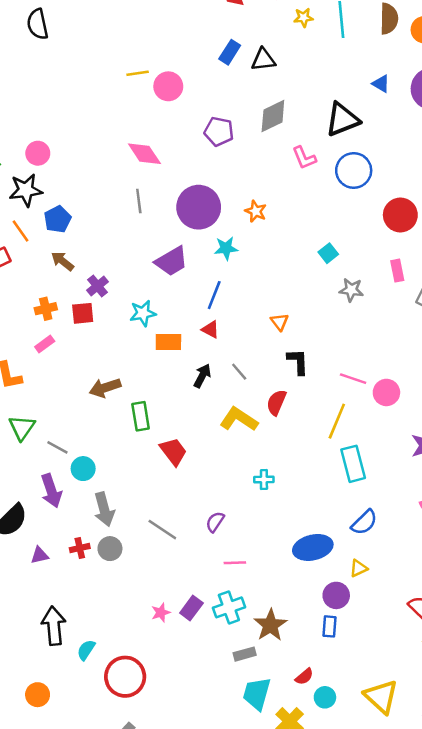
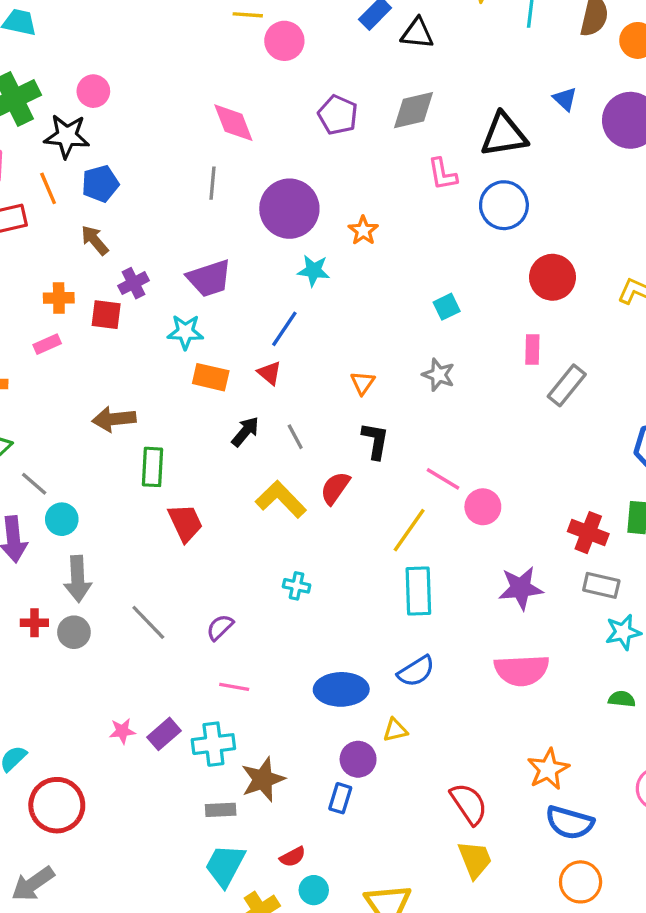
purple trapezoid: (172, 261) -> (209, 278), moved
gray star: (351, 290) -> (439, 375), moved

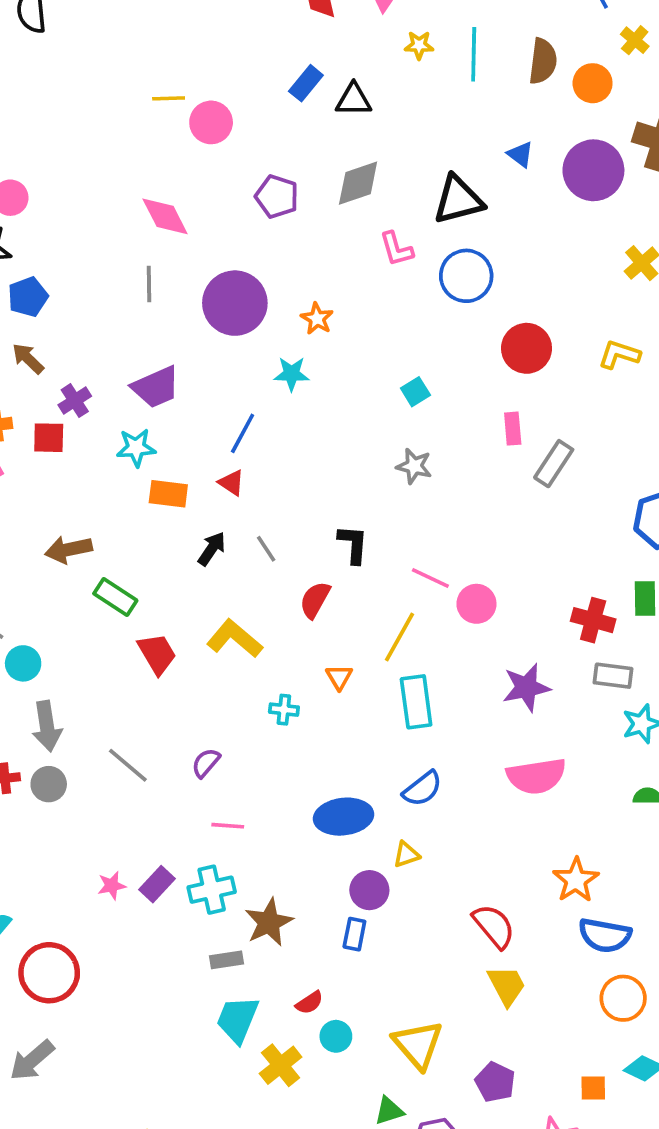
cyan star: (314, 271) -> (292, 374), moved
orange triangle: (363, 383) -> (339, 677), moved
green rectangle: (152, 467) -> (115, 597), turned -54
yellow L-shape: (281, 499) -> (235, 639), moved

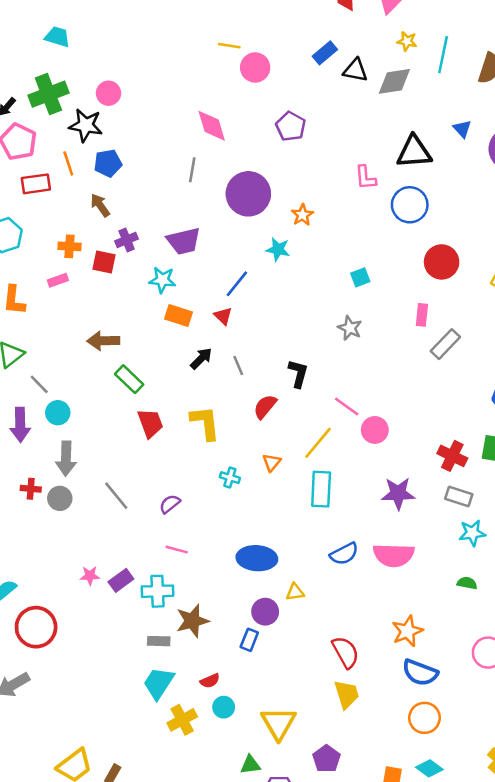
gray diamond: (358, 183) -> (394, 81), moved
yellow L-shape: (235, 639) -> (205, 423), turned 33
blue semicircle: (422, 789) -> (344, 554), moved

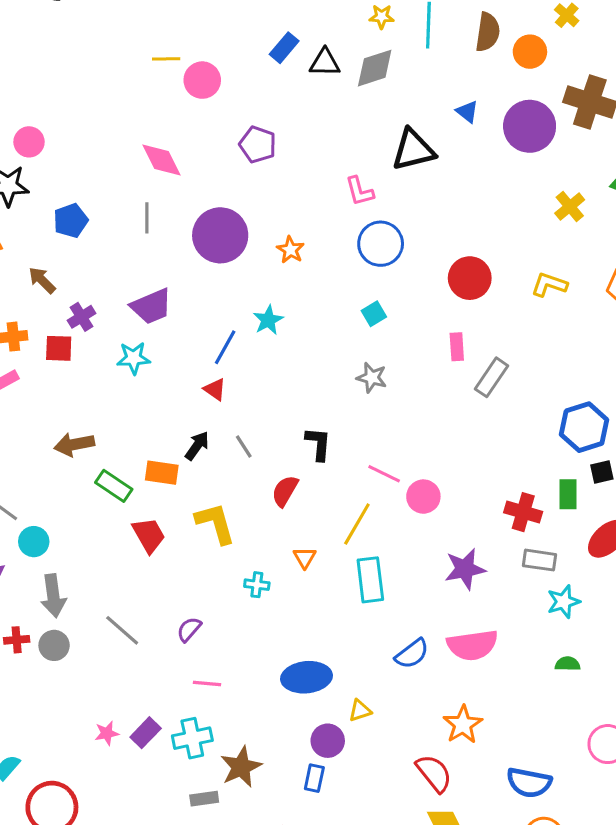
blue pentagon: (108, 163) -> (71, 221), moved
blue circle: (410, 205) -> (381, 244), moved
cyan star: (278, 249) -> (268, 320), moved, turned -30
orange rectangle: (179, 315) -> (162, 473), moved
orange star: (407, 631) -> (463, 725), moved

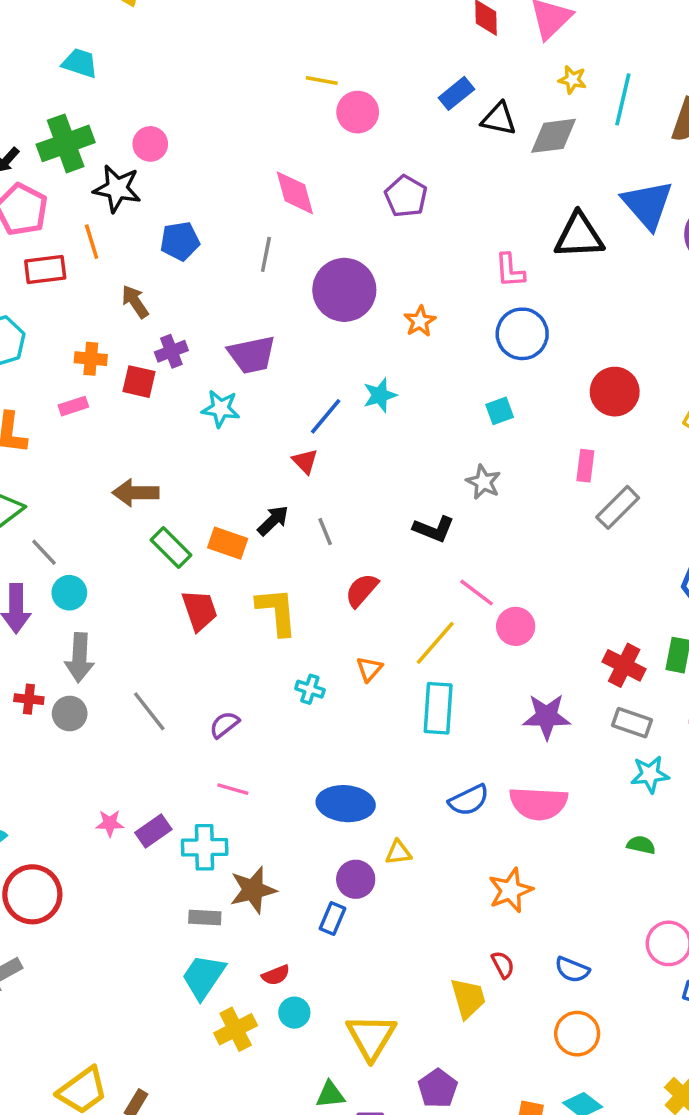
blue triangle: (467, 112) -> (648, 205), size x2.0
black L-shape: (318, 444) -> (434, 529), moved, turned 96
red semicircle: (434, 773) -> (503, 965), moved, size x0.6
blue semicircle: (529, 783) -> (572, 970), size x0.7

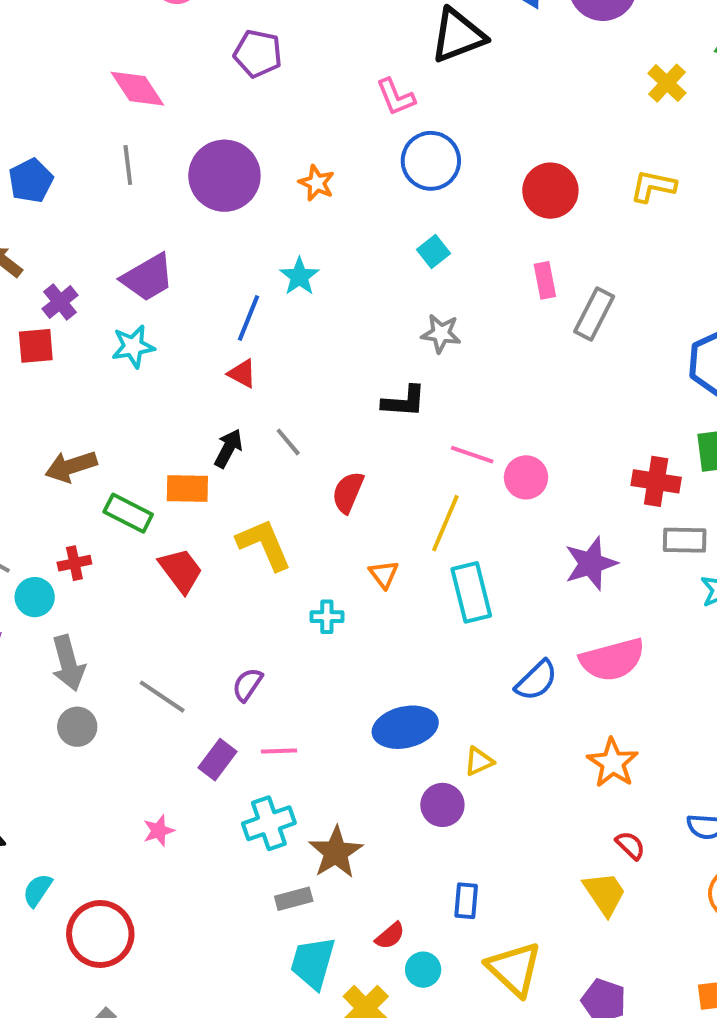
red cross: (29, 699) -> (74, 563), moved
purple rectangle: (153, 831) -> (217, 760), moved
blue rectangle: (333, 918) -> (466, 901), moved

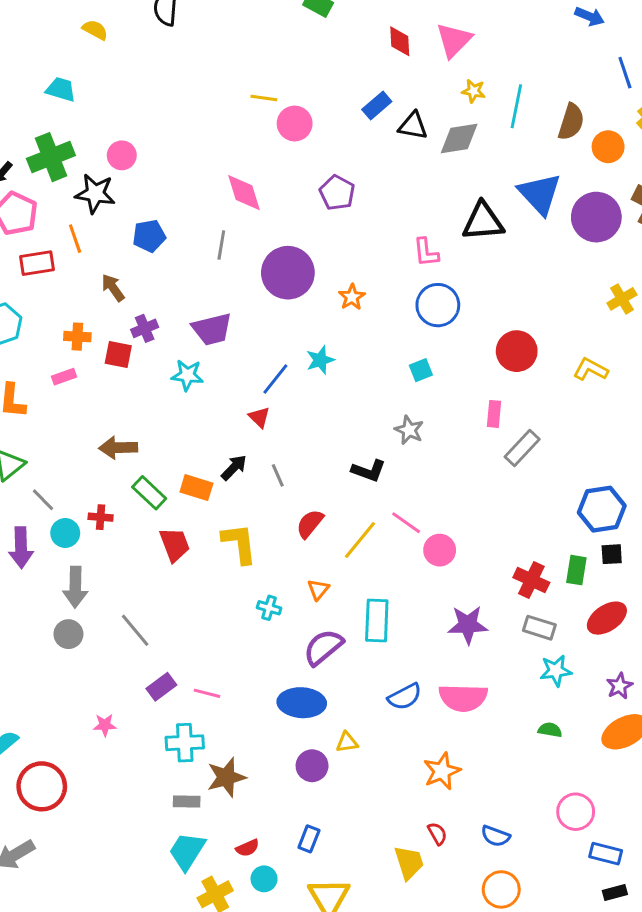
yellow line: (445, 523) -> (360, 540), moved
purple semicircle: (247, 685) -> (323, 647), moved, size x1.6

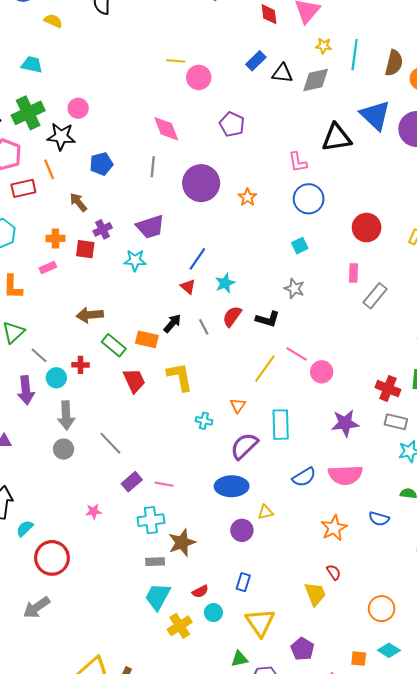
cyan star: (320, 360) -> (225, 283), moved
red semicircle: (310, 524) -> (232, 316), moved
blue semicircle: (496, 836) -> (379, 519), moved

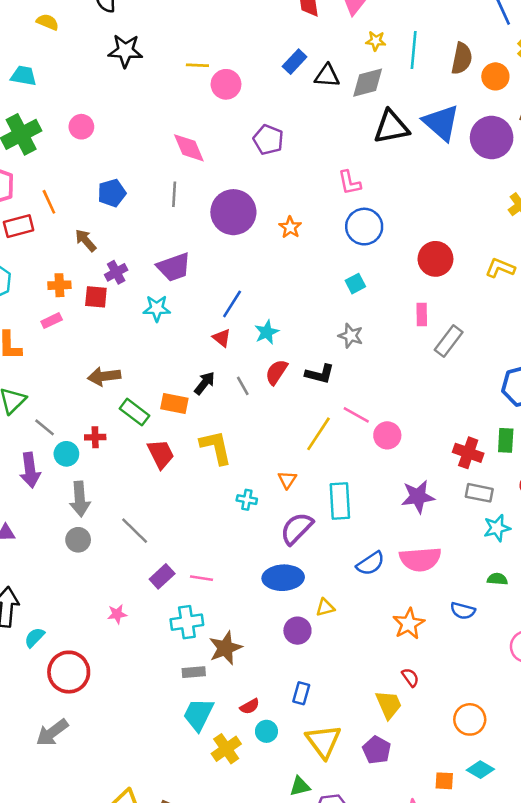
black star: (61, 136) -> (125, 51), moved
black triangle: (337, 138) -> (391, 127), moved
purple pentagon: (302, 649) -> (377, 750), moved

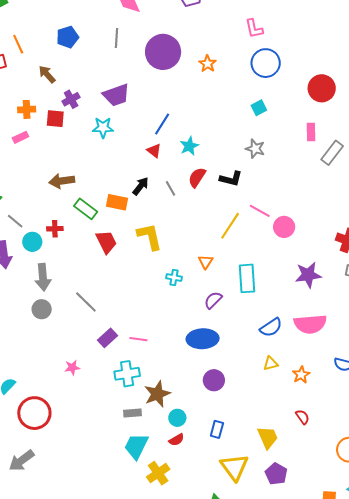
purple semicircle: (297, 529) -> (213, 300), size x0.7
yellow triangle: (325, 608) -> (271, 363), moved
orange star: (409, 624) -> (301, 375), size x0.7
yellow trapezoid: (389, 705) -> (268, 437), moved
cyan circle: (266, 731) -> (177, 418), moved

